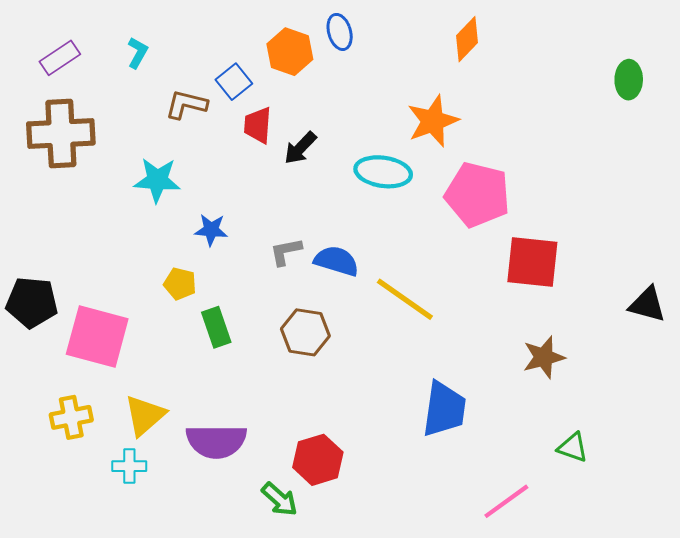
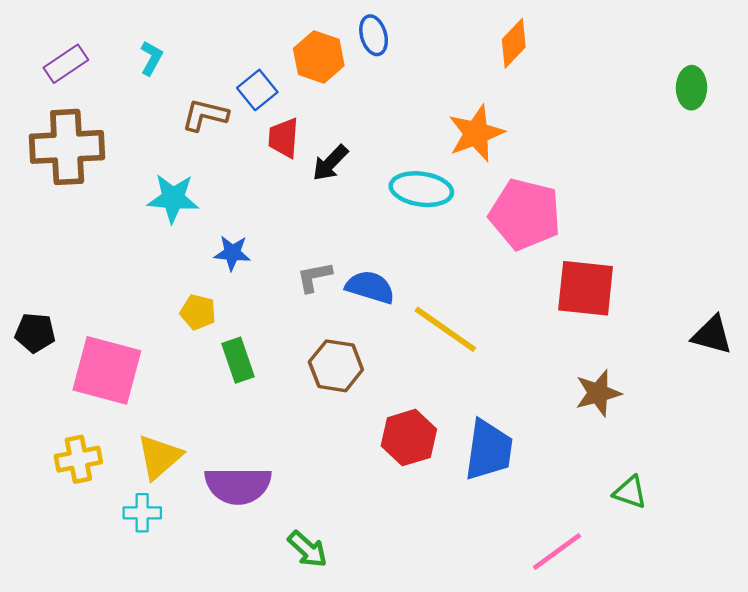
black pentagon: (32, 302) -> (35, 333), size x0.7
red hexagon: (318, 460) -> (409, 438), moved

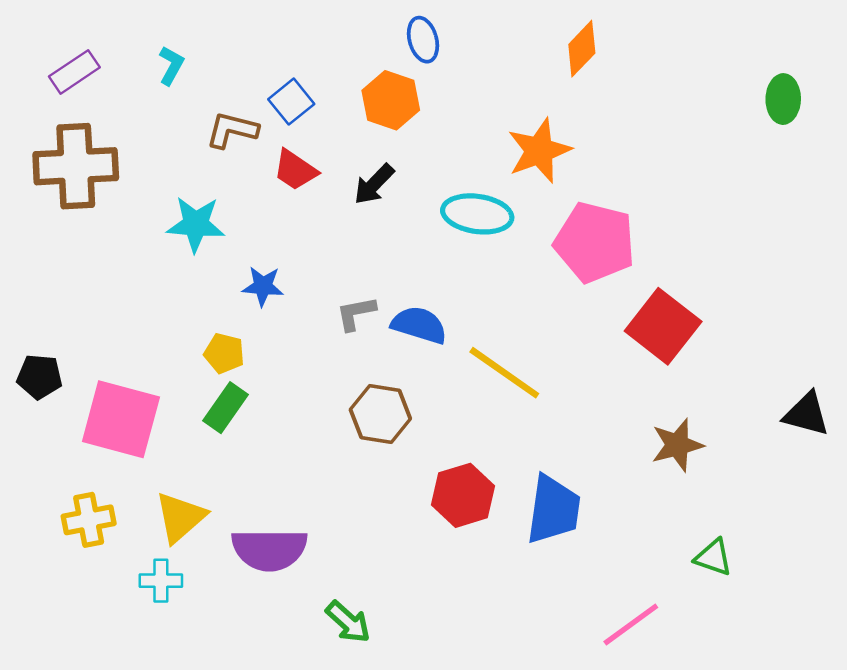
orange hexagon: (319, 57) -> (391, 100), moved
red trapezoid: (284, 138) -> (295, 170), moved, turned -60
red square: (586, 288) -> (663, 326), turned 32
black triangle: (712, 335) -> (806, 414), moved
green rectangle: (238, 360) -> (225, 408), moved, turned 54

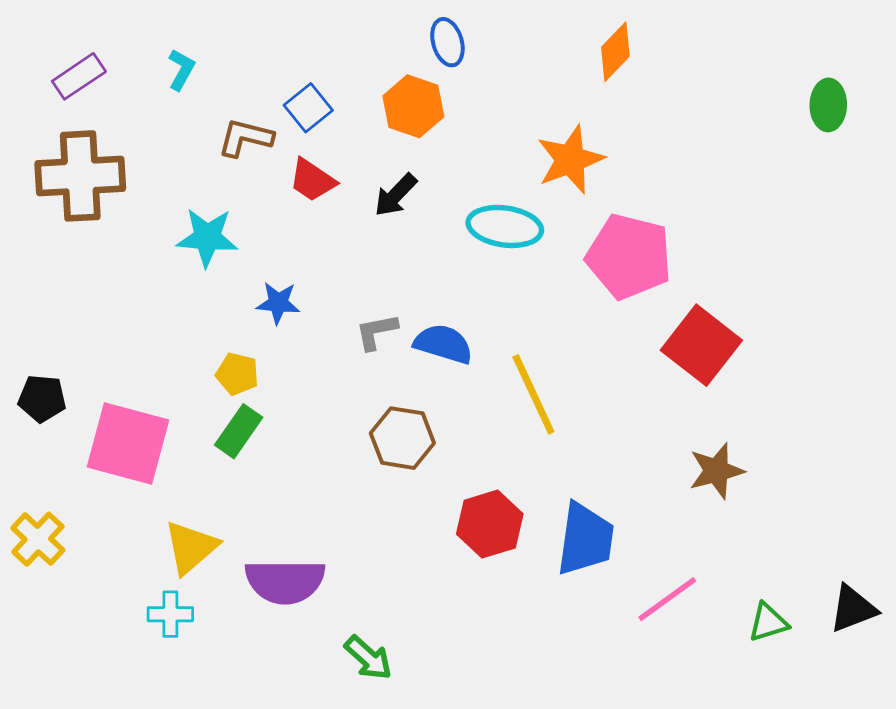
yellow line: (504, 373) -> (533, 394), turned 30
black triangle: (806, 414) -> (853, 609), moved, turned -36
yellow cross: (89, 520) -> (38, 539), moved, turned -36
green triangle: (713, 557) -> (768, 622), moved, turned -36
pink line: (631, 624) -> (667, 599), moved

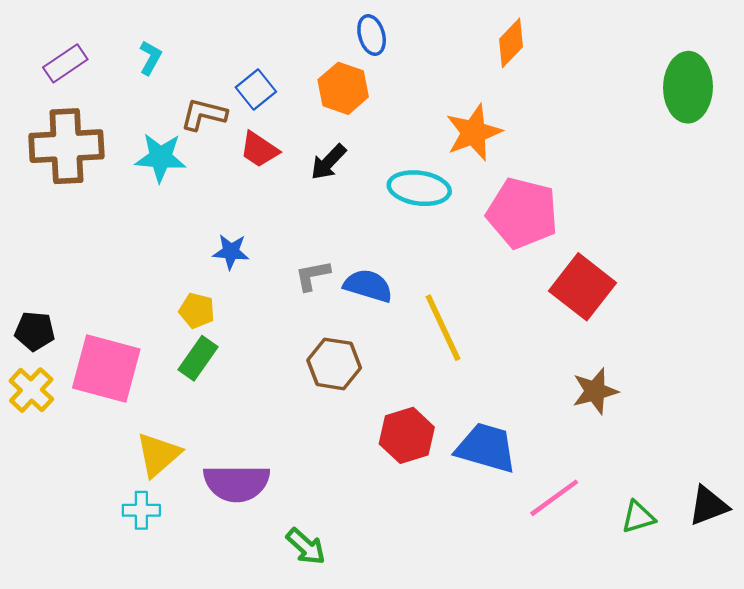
green ellipse: (828, 105) -> (688, 87), size x1.6
cyan star: (207, 237) -> (161, 157), moved
yellow cross: (38, 539) -> (31, 390), moved
blue trapezoid: (585, 539) -> (486, 448), turned -82

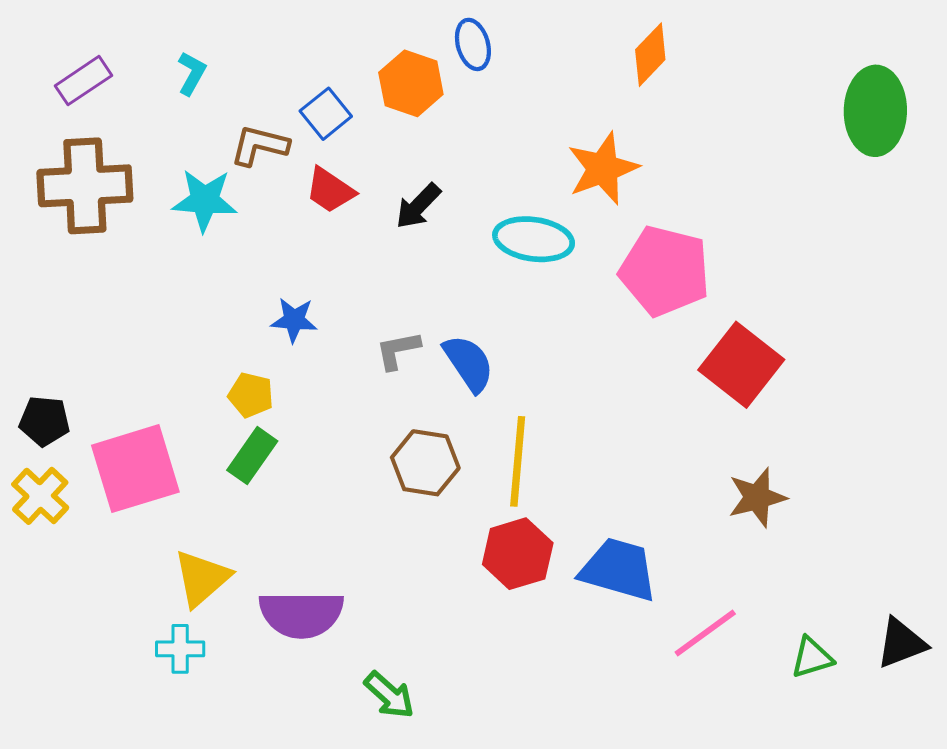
orange hexagon: (343, 88) -> (411, 83), moved
blue semicircle: (368, 286) -> (469, 363), turned 39
yellow line: (443, 328) -> (518, 461), moved, turned 30
pink square: (106, 368) -> (135, 469), turned -32

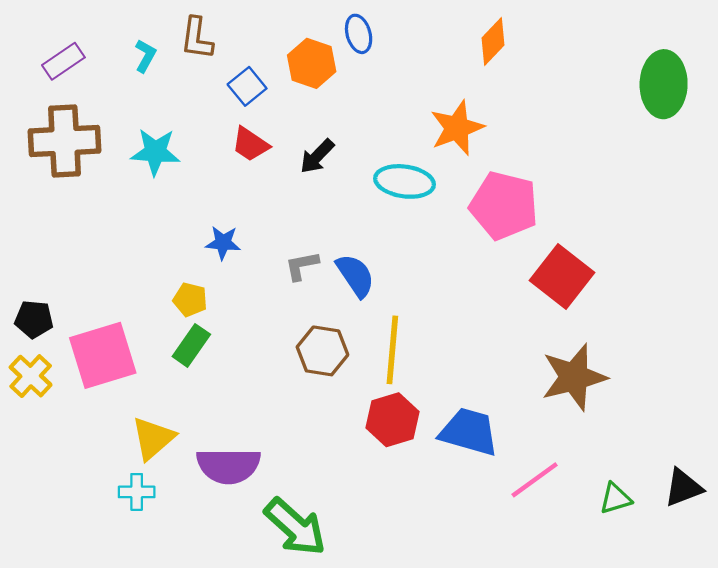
brown L-shape: (259, 145) -> (197, 38), moved, turned -96
brown star: (757, 497) -> (574, 377), size x1.5
green arrow: (389, 695) -> (295, 527), size x1.6

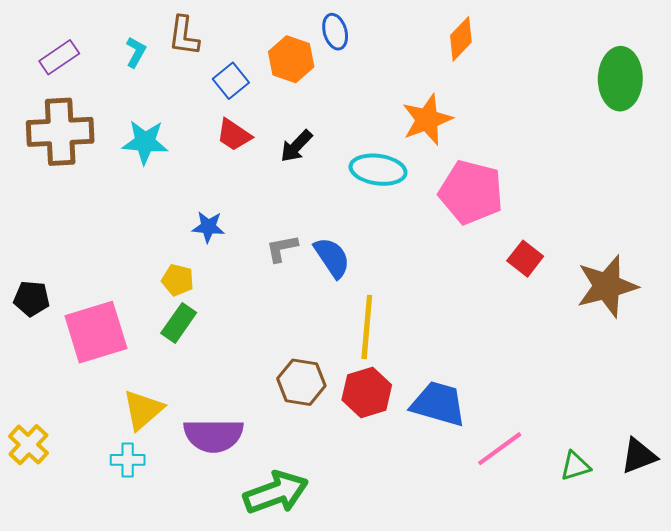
red square: (562, 277) -> (525, 259), size x0.6
brown hexagon: (322, 351) -> (301, 382), moved
yellow cross: (31, 376) -> (28, 445), moved
brown star: (574, 377) -> (607, 286), moved
green arrow: (295, 527) -> (276, 493), turned -62

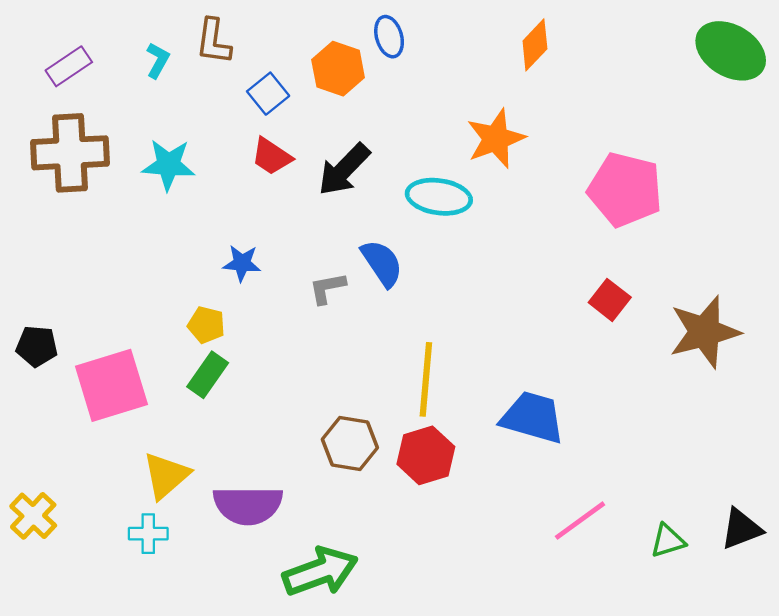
green ellipse: (620, 79) -> (731, 51), moved, turned -60
black arrow: (296, 146) -> (344, 169), size x1.4
pink pentagon: (471, 192) -> (625, 190), moved
blue semicircle: (332, 258) -> (382, 263), moved
blue trapezoid: (438, 404) -> (533, 417), moved

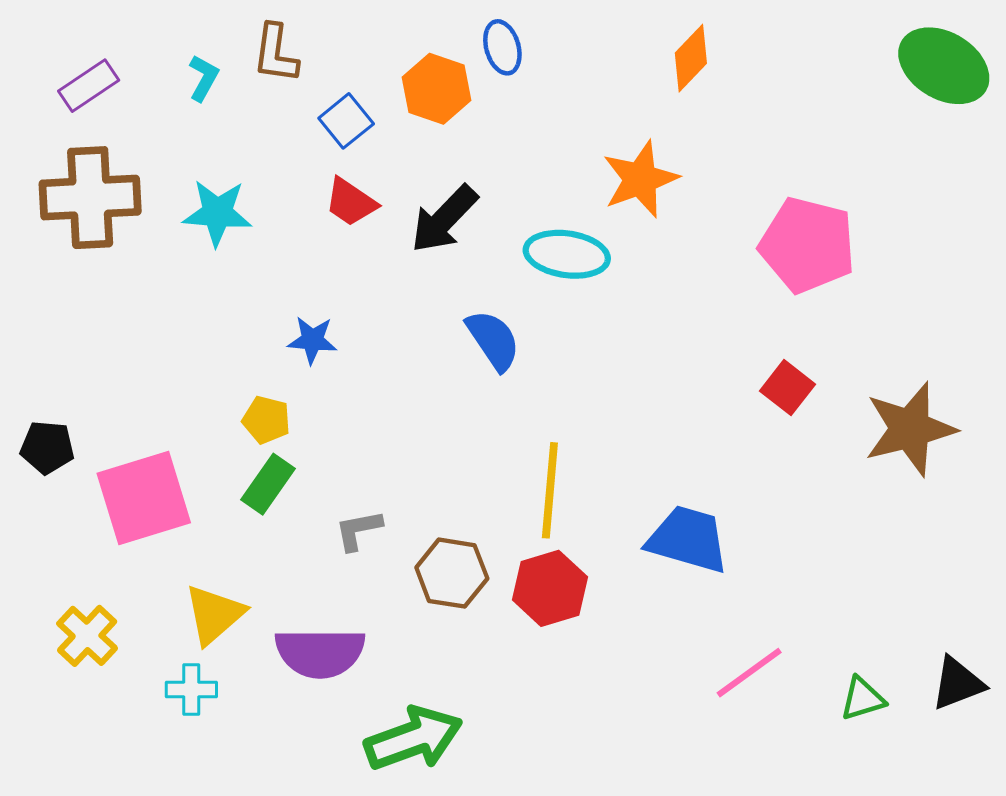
gray L-shape: (327, 288) -> (358, 530), moved
yellow cross: (33, 516) -> (87, 636), moved

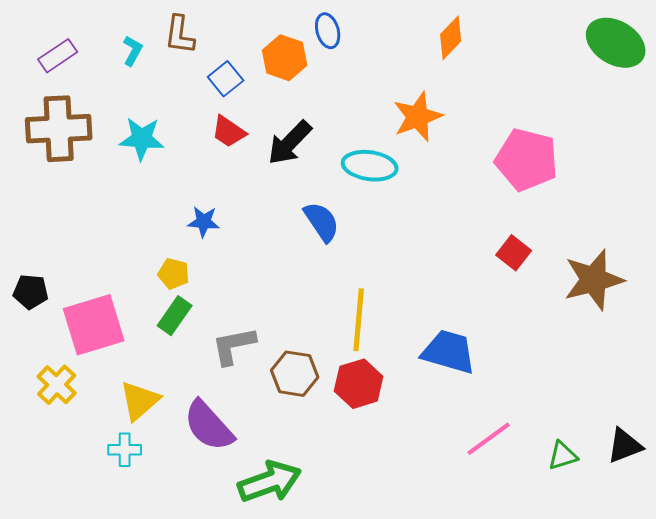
gray L-shape: (358, 530) -> (234, 346), size x1.4
yellow cross: (87, 636) -> (57, 385), moved
purple semicircle: (320, 653) -> (209, 426), turned 48

